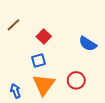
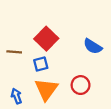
brown line: (13, 25) -> (14, 52), moved, turned 48
red square: (44, 36) -> (46, 39), size x1.5

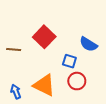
blue square: (41, 64) -> (69, 61), moved, turned 32
orange triangle: (46, 89) -> (44, 85), turned -40

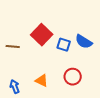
blue square: (69, 61) -> (64, 45), moved
orange triangle: (44, 85) -> (42, 81), size x0.6

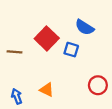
blue semicircle: (84, 42) -> (85, 27), moved
red circle: (73, 77) -> (98, 85), moved

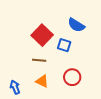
brown line: (14, 52) -> (39, 60), moved
red circle: (98, 85) -> (72, 77), moved

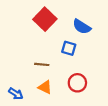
red square: (42, 35) -> (45, 19), moved
blue arrow: (15, 87) -> (16, 94), turned 144

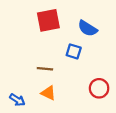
red square: (45, 19) -> (48, 20), turned 35
red circle: (77, 83) -> (99, 88), moved

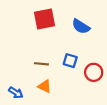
blue square: (74, 51) -> (70, 61), moved
red circle: (99, 88) -> (94, 72), moved

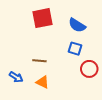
blue square: (70, 61) -> (75, 49), moved
blue arrow: (16, 93) -> (16, 77), moved

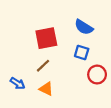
red square: (43, 18) -> (46, 38), moved
brown line: (39, 61) -> (43, 66), turned -48

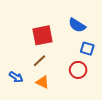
blue square: (82, 52) -> (87, 49), moved
red circle: (97, 75) -> (78, 70), moved

